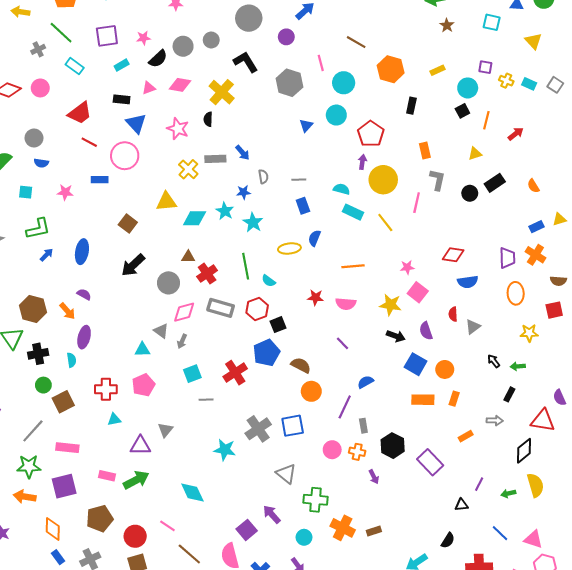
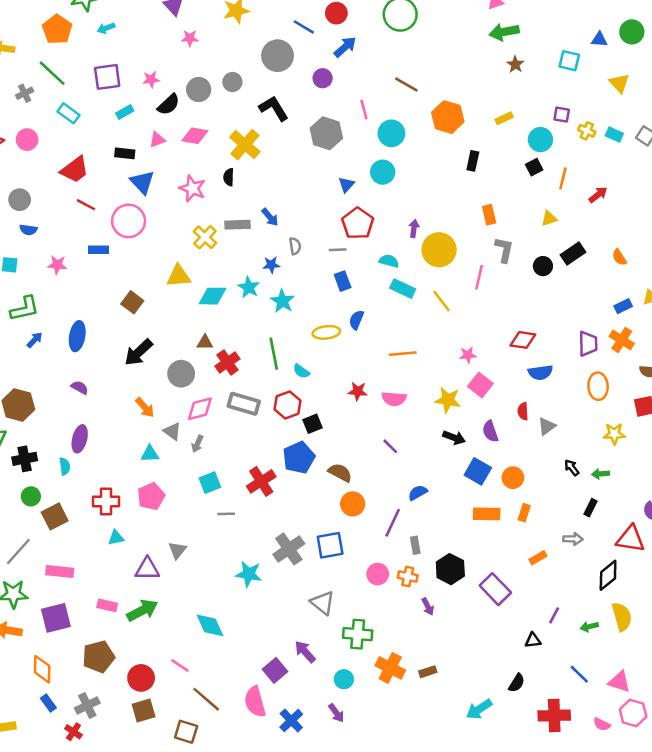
red pentagon: (371, 134) -> (358, 223), moved
orange arrow: (67, 311) -> (145, 408), moved

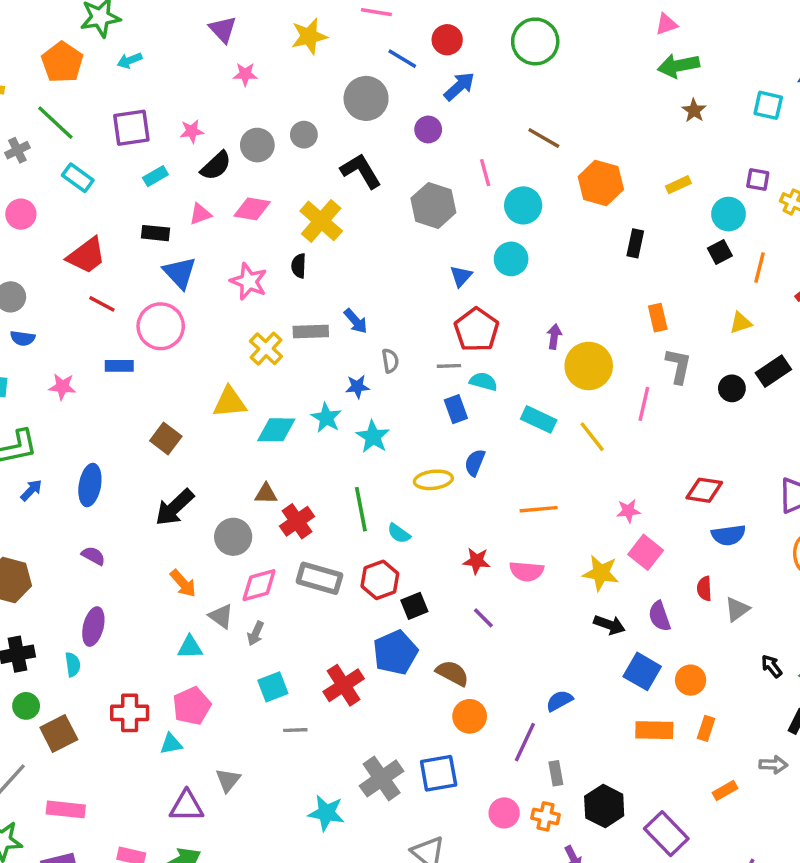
cyan semicircle: (389, 261) -> (483, 381), moved
purple line: (390, 446) -> (483, 618), moved
cyan triangle: (116, 538) -> (171, 744), moved

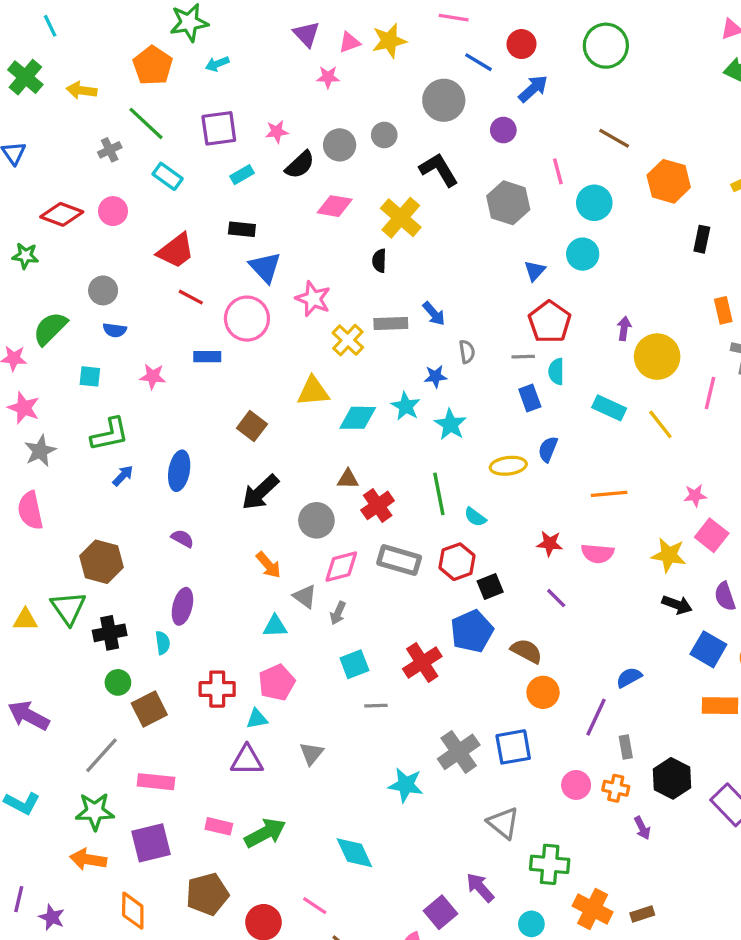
pink triangle: (200, 214) -> (349, 42), moved
pink star: (249, 281) -> (313, 299), moved
cyan semicircle: (483, 381) -> (556, 371), turned -105
purple triangle: (187, 806) -> (247, 760), moved

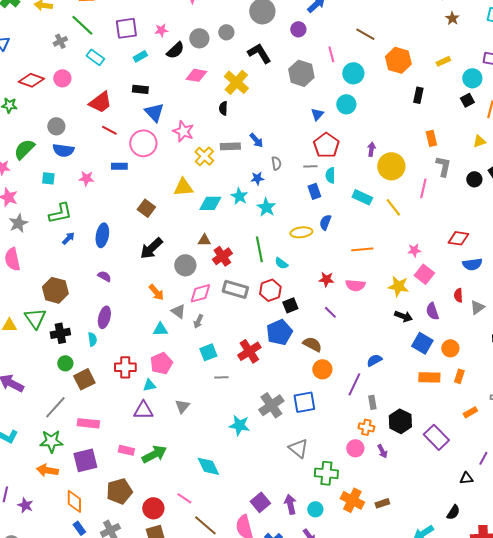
blue semicircle: (115, 330) -> (63, 150), size x1.5
pink circle: (576, 785) -> (355, 448), moved
purple arrow: (480, 888) -> (290, 504), moved, turned 30

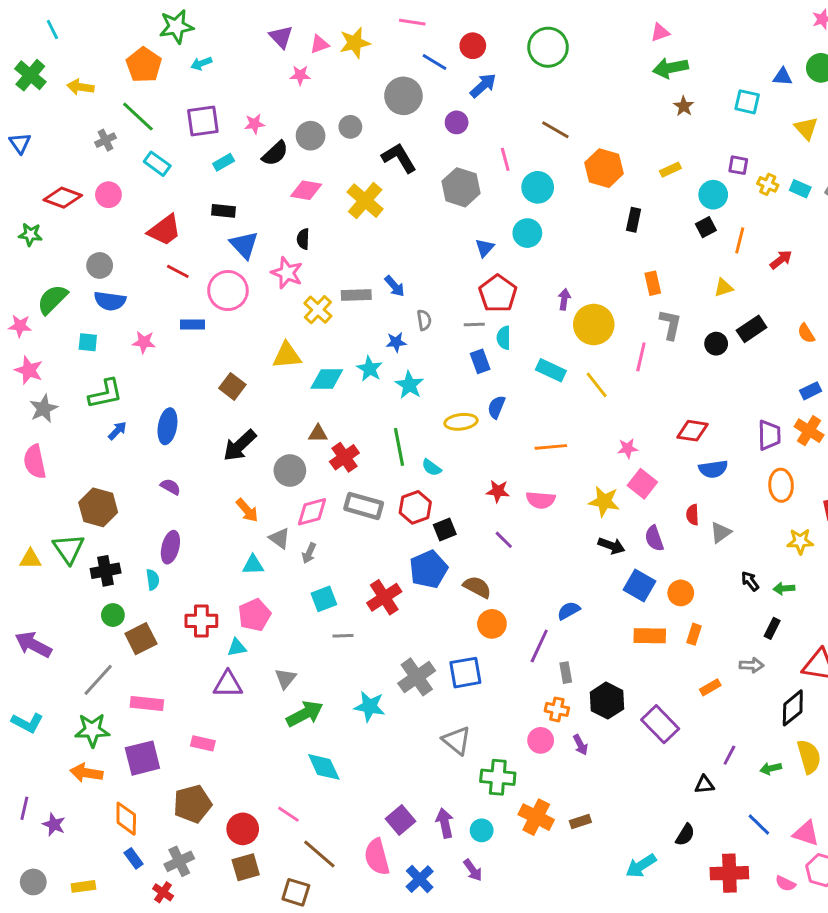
black semicircle: (223, 108) -> (303, 239), moved
green arrow: (154, 454) -> (305, 714), moved

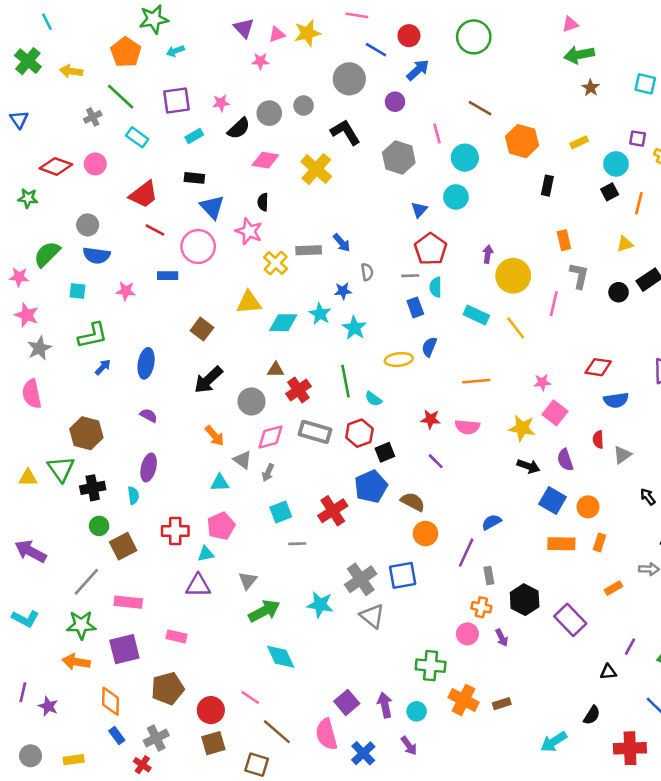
gray triangle: (457, 740) -> (372, 616), moved

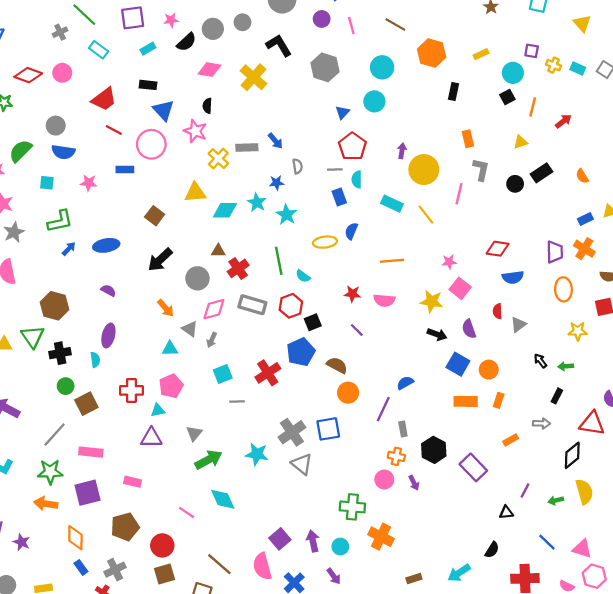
pink line: (437, 133) -> (351, 26), moved
blue ellipse: (146, 363) -> (106, 245), turned 70
pink line: (250, 697) -> (186, 512), moved
brown rectangle: (502, 704) -> (414, 578), moved

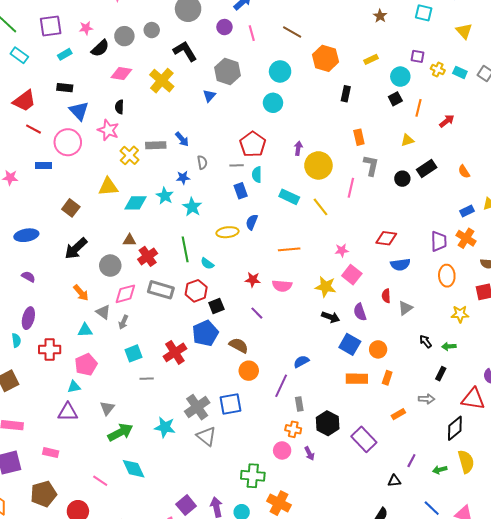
blue triangle: (343, 112) -> (209, 96), moved
red cross: (132, 390) -> (50, 349), moved

